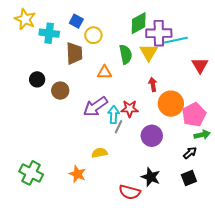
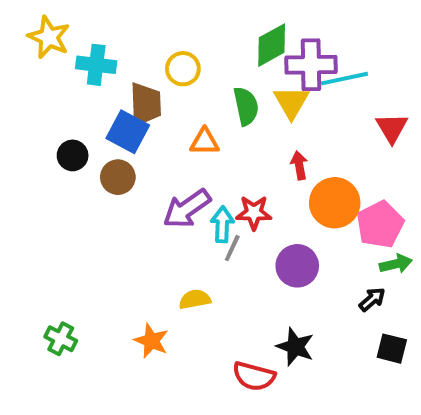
blue square: (76, 21) -> (128, 132), moved, size x1.5
green cross: (31, 173) -> (61, 339), size x0.7
black square: (189, 178) -> (392, 349), moved, turned 35

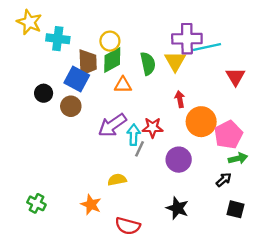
green diamond: (272, 45) -> (112, 60), moved
red semicircle: (254, 376) -> (128, 226), moved

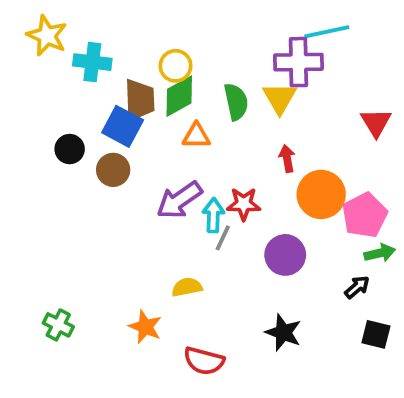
cyan line: (207, 47) -> (327, 32), moved

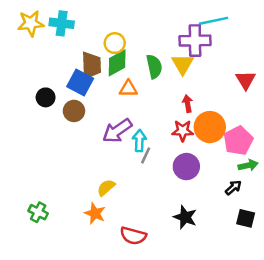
yellow star: (47, 36) -> (31, 23), turned -30
cyan cross: (92, 62) -> (62, 23), moved
red star: (244, 204) -> (183, 131), moved
yellow semicircle: (187, 287) -> (106, 188), moved, turned -30

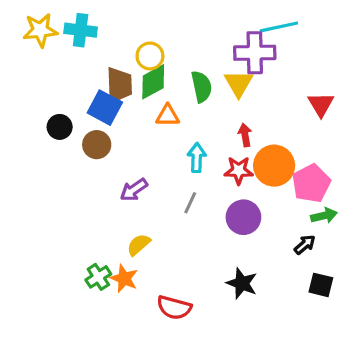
purple arrow: (117, 131) -> (134, 190), moved, size x0.7
cyan arrow: (139, 141) -> (197, 158), moved
green cross: (38, 212) -> (98, 277), moved, turned 30

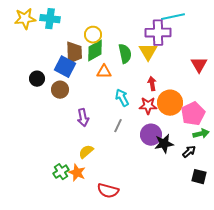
cyan arrow: (197, 158) -> (122, 98), turned -30
purple arrow: (134, 190) -> (83, 118), turned -66
black star: (242, 283) -> (164, 144), moved, turned -30

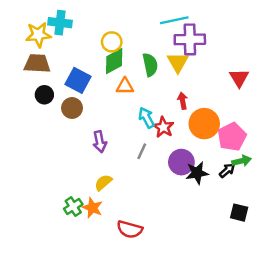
cyan line: (173, 17) -> (174, 20), moved
yellow star: (25, 19) -> (38, 35), moved
brown trapezoid: (74, 53) -> (37, 64), moved, turned -85
red star: (148, 106) -> (163, 127), moved, turned 30
black arrow: (189, 152) -> (227, 170), moved

